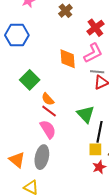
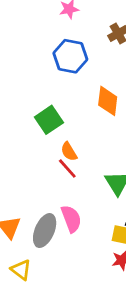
blue hexagon: (17, 35) -> (70, 56), moved
pink semicircle: (48, 129) -> (71, 219), moved

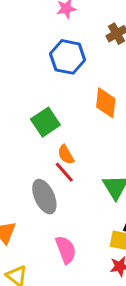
pink semicircle: (71, 219) -> (66, 250), moved
gray ellipse: (45, 231) -> (44, 197), moved, turned -48

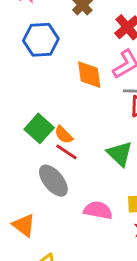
green square: (45, 122) -> (39, 128), moved
pink semicircle: (66, 250) -> (98, 210), moved, turned -44

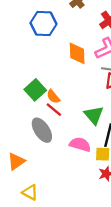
pink semicircle: (98, 210) -> (80, 144), moved
orange triangle: (24, 225) -> (16, 161), turned 42

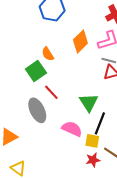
orange diamond: (77, 53) -> (80, 41), turned 40
orange semicircle: (53, 97) -> (48, 54), moved

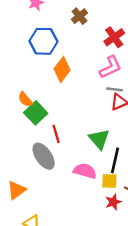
orange diamond: (80, 41) -> (62, 70), moved
orange semicircle: (48, 54) -> (25, 99), moved
red line: (51, 92) -> (56, 134), turned 35

